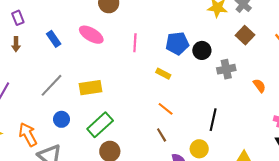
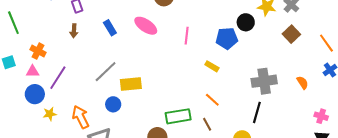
black circle: (202, 50) -> (246, 22), moved
gray cross: (226, 69) -> (264, 81), moved, size x1.4
yellow rectangle: (91, 88) -> (131, 84), moved
green rectangle: (100, 125) -> (178, 116), moved, turned 30

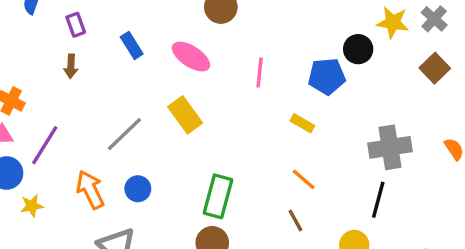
blue rectangle: (110, 28) -> (132, 45), moved
yellow rectangle: (131, 84) -> (185, 115), moved, turned 60
green rectangle: (178, 116) -> (218, 196), moved, turned -65
orange arrow: (81, 117) -> (90, 190), moved

